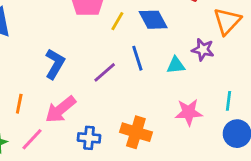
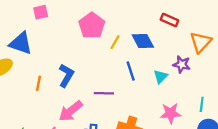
cyan triangle: (176, 65) -> (161, 77), turned -40
purple line: (105, 72) -> (104, 93), moved, turned 42
orange line: (19, 104) -> (38, 83), moved

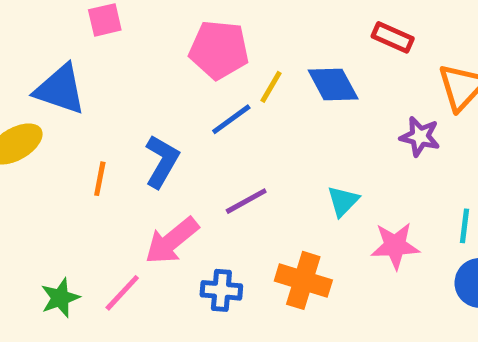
pink pentagon: (92, 26) -> (219, 50), turned -30
blue line: (131, 71) -> (231, 119), moved, turned 72
cyan triangle: (161, 77) -> (343, 201), moved
purple line: (104, 93) -> (246, 201), turned -30

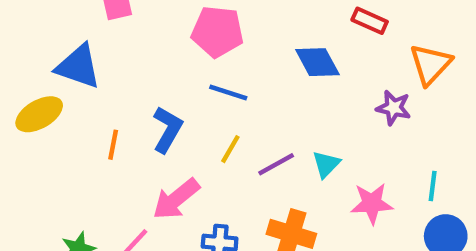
yellow line: (271, 87) -> (230, 149), moved
blue line: (231, 119) -> (228, 93), turned 54
purple line: (246, 201) -> (276, 164), moved

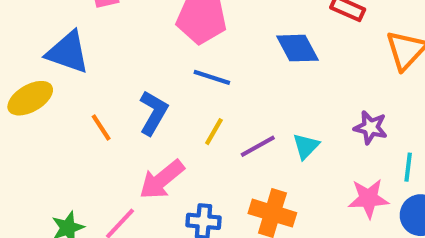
purple star: (394, 108) -> (371, 127), moved
orange line: (113, 145) -> (101, 127), turned -44
pink star: (372, 203) -> (368, 198), moved

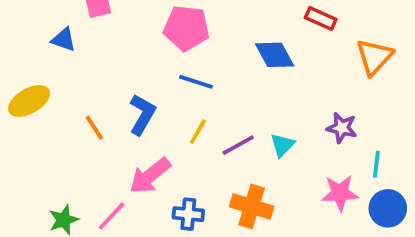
blue triangle: (68, 52) -> (64, 40), moved, size x0.6

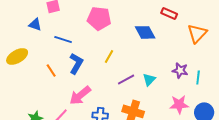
blue line: (196, 82) -> (63, 39), moved
yellow line: (198, 132) -> (109, 56), moved
cyan line: (376, 164) -> (198, 77), moved

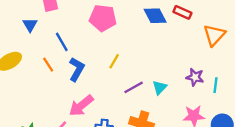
blue triangle: (35, 24) -> (30, 25), turned 40
blue diamond: (145, 32) -> (155, 16), moved
blue line: (63, 39) -> (62, 42), turned 42
orange line: (51, 70) -> (48, 65), moved

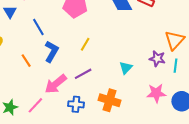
orange triangle: (214, 35) -> (175, 40), moved
orange line: (48, 65) -> (26, 61), moved
purple line: (134, 87) -> (83, 74), moved

